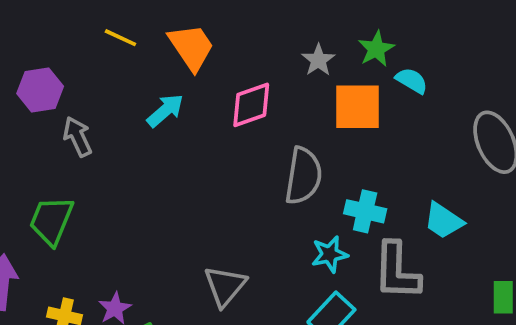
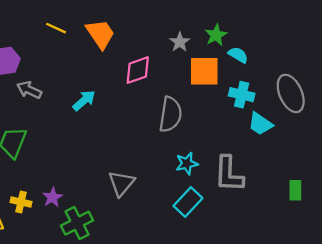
cyan arrow: (165, 110) -> (84, 100), moved
gray arrow: (78, 137) -> (29, 90), turned -40
cyan cross: (365, 211) -> (242, 95), moved
cyan trapezoid: (443, 221) -> (260, 124), moved

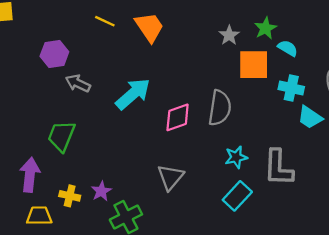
pink diamond: (138, 70) -> (178, 117), moved
cyan arrow: (84, 100) -> (133, 94), size x1.5

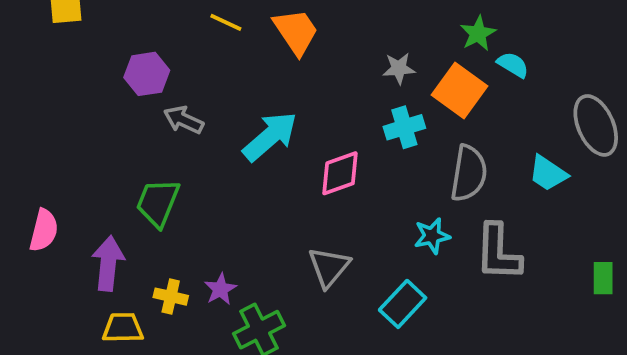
gray star: (229, 35) -> (399, 68), moved, turned 30
orange square: (254, 65) -> (460, 90), turned 36
cyan cross: (291, 88) -> (404, 127), moved, turned -30
gray semicircle: (220, 108) -> (469, 173), moved
cyan rectangle: (237, 196) -> (403, 304), moved

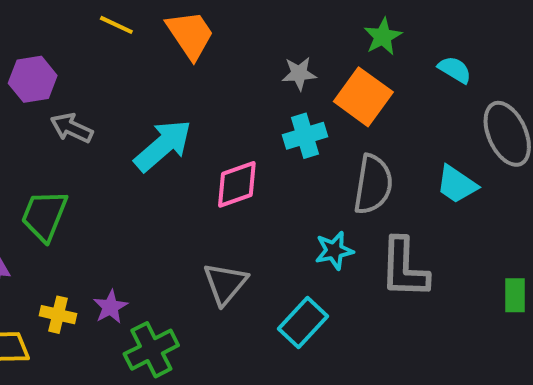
cyan semicircle: (513, 65) -> (455, 70), moved

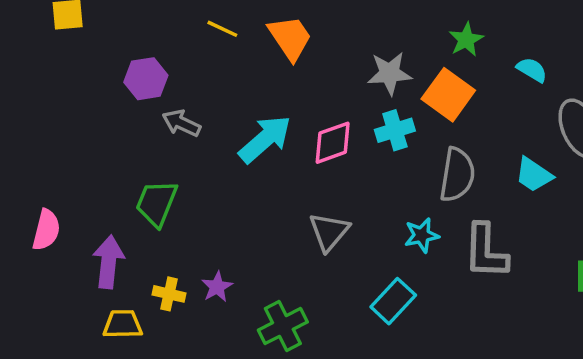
gray star: (299, 74) -> (390, 73), size x1.4
pink diamond: (237, 184) -> (333, 143), moved
gray triangle: (225, 284) -> (329, 232), moved
green cross: (151, 350) -> (283, 326), moved

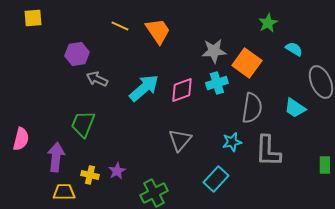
green star: (466, 40) -> (268, 23), moved

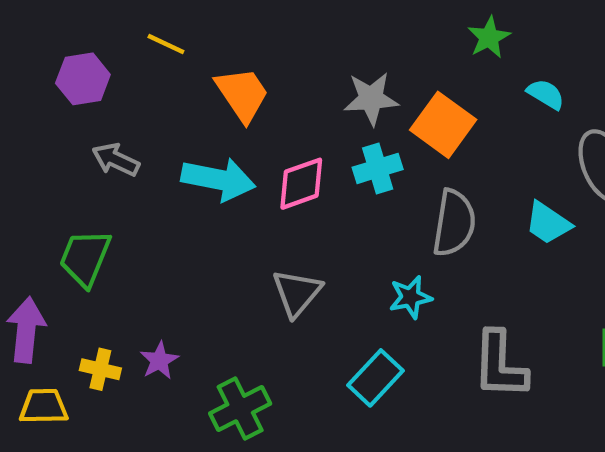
orange trapezoid: (158, 31) -> (242, 94), moved
purple hexagon: (77, 54) -> (83, 79), moved
cyan arrow: (144, 88) -> (218, 179), turned 52
gray L-shape: (268, 151) -> (500, 365), moved

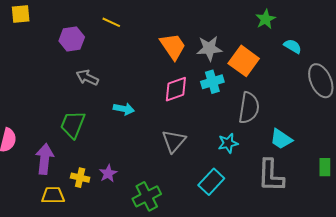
orange trapezoid: (242, 94) -> (173, 46), moved
cyan arrow: (218, 179) -> (124, 109), moved, size x0.6
cyan trapezoid: (548, 223) -> (281, 139), moved

